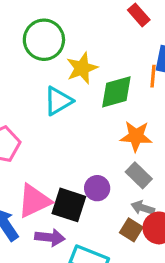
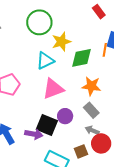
pink triangle: (34, 201) -> (53, 89), moved
brown square: (131, 230) -> (81, 151), moved, turned 32
purple arrow: (50, 237) -> (34, 134), moved

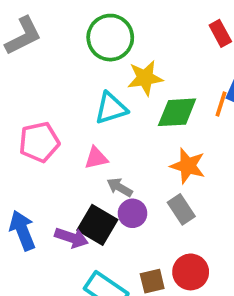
pink triangle: (53, 89) -> (96, 158), moved, size x0.6
gray arrow: (92, 130) -> (120, 187), moved

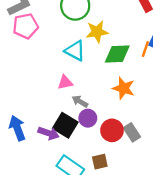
cyan triangle: (111, 108) -> (75, 51), turned 45
pink pentagon: (39, 142) -> (25, 26), moved
gray rectangle: (181, 209) -> (132, 132), moved
red circle: (191, 272) -> (112, 130), moved

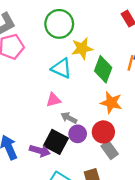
green diamond: (117, 54) -> (103, 69), turned -64
red circle: (112, 130) -> (103, 132), moved
gray rectangle: (132, 132) -> (110, 150), moved

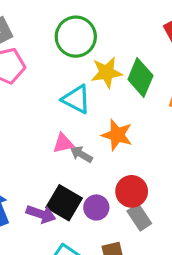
green diamond: (103, 69) -> (140, 78), moved
orange star: (111, 103) -> (117, 135), moved
gray arrow: (69, 118) -> (81, 154), moved
purple circle: (78, 134) -> (96, 208), moved

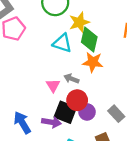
green diamond: (140, 78) -> (89, 39), moved
pink triangle: (63, 143) -> (53, 85), moved, turned -40
red circle: (132, 191) -> (77, 100), moved

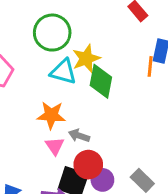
cyan triangle: (62, 43) -> (63, 72), moved
orange star: (93, 62) -> (51, 115), moved

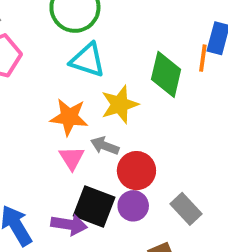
yellow star: (86, 59) -> (120, 104), moved
green diamond: (101, 81) -> (166, 74), moved
red circle: (88, 165) -> (136, 171), moved

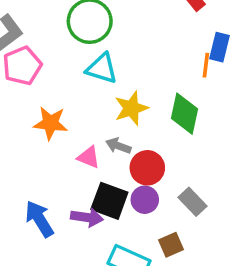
green diamond: (166, 74) -> (184, 114), moved
orange star: (69, 117) -> (50, 123), moved
pink triangle: (72, 158) -> (89, 157), turned -35

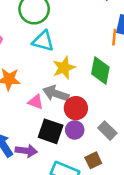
gray arrow: (118, 146) -> (56, 94), size x1.5
purple arrow: (87, 217) -> (26, 151), moved

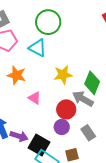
cyan triangle: (43, 41) -> (37, 48), moved
gray arrow: (56, 94) -> (83, 99), moved
black square: (51, 131) -> (39, 145), moved

